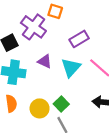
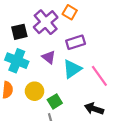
purple rectangle: (79, 39) -> (76, 42), moved
yellow circle: (40, 108) -> (35, 91), moved

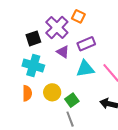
purple triangle: (49, 57) -> (63, 52), moved
cyan triangle: (72, 69) -> (85, 69), turned 30

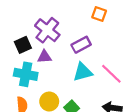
orange square: (78, 16) -> (99, 14), moved
purple triangle: (63, 52) -> (44, 57), moved, turned -32

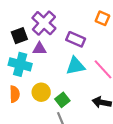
orange square: (99, 14) -> (102, 18), moved
purple rectangle: (81, 45) -> (76, 39), turned 48

